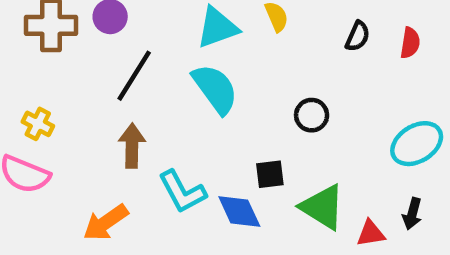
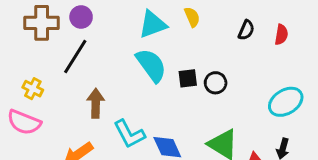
black line: (134, 76) -> (75, 56), moved
black square: (270, 174) -> (188, 78), moved

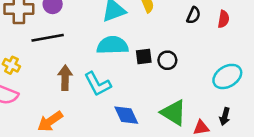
black line: (75, 56) -> (48, 38), turned 48
cyan semicircle: (151, 65) -> (112, 45), turned -56
cyan L-shape: (129, 134) -> (97, 84), moved

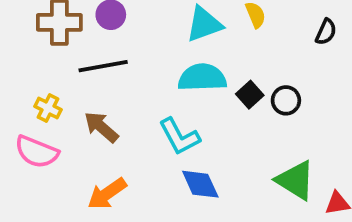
black square: (144, 56) -> (250, 95), turned -35
brown arrow: (65, 78) -> (101, 127), moved, turned -50
blue diamond: (126, 115) -> (200, 184), moved

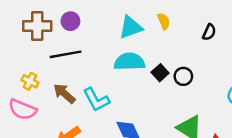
cyan L-shape: (179, 137) -> (96, 100), moved

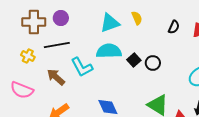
yellow cross: (30, 81) -> (28, 56), moved
cyan L-shape: (96, 100) -> (82, 67), moved

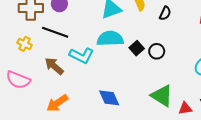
black semicircle: (174, 27) -> (165, 13), moved
black line: (57, 45) -> (55, 32), turned 30
cyan L-shape: (82, 67) -> (82, 56), turned -35

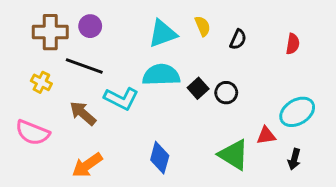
blue diamond: (109, 98) -> (160, 158), turned 40
red triangle: (185, 108) -> (266, 136), moved

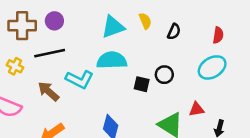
black line: (84, 66) -> (50, 53), turned -32
black square: (198, 88) -> (142, 84), moved, turned -35
cyan ellipse: (297, 112) -> (212, 67), moved

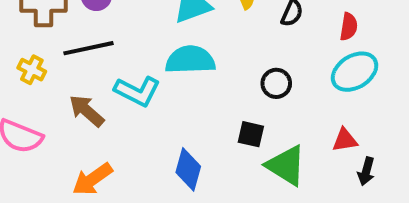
red semicircle: (218, 35) -> (349, 27), moved
black square: (142, 84) -> (251, 134), moved
red triangle: (197, 109) -> (345, 140), moved

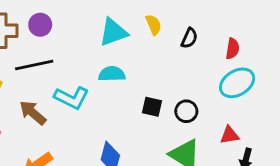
cyan semicircle: (190, 60) -> (112, 74), size x0.7
black circle: (276, 83) -> (186, 111), moved
black square: (251, 134) -> (152, 107), moved

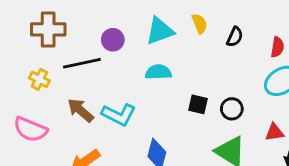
purple circle: (40, 25) -> (113, 40), moved
cyan L-shape: (71, 98) -> (119, 115), moved

